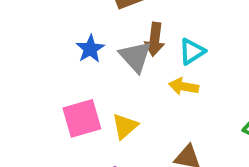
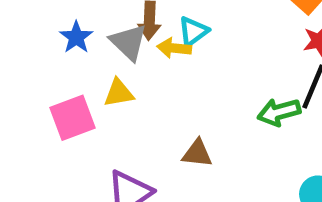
yellow arrow: (184, 86) -> (174, 48), moved
yellow triangle: (125, 126) -> (119, 93), moved, turned 36

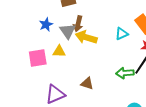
cyan triangle: (193, 31) -> (122, 34), moved
yellow arrow: (174, 48) -> (86, 37), size x1.5

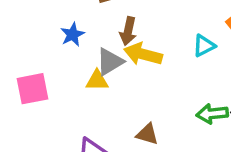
gray triangle: (68, 31) -> (110, 62), moved, turned 36
pink square: (38, 58) -> (33, 89), moved

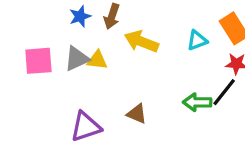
brown arrow: (128, 31) -> (112, 16), moved
gray triangle: (110, 62) -> (77, 59), moved

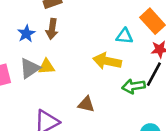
cyan triangle: (197, 40) -> (124, 36), turned 36
yellow arrow: (141, 41) -> (107, 61), moved

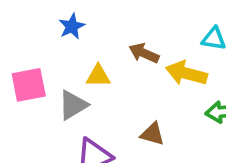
brown arrow: (52, 29) -> (144, 53), moved, turned 102
gray triangle: (30, 68) -> (73, 105), moved

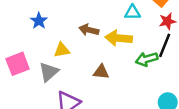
brown triangle: (153, 134) -> (101, 72), moved

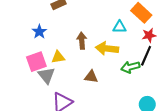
brown arrow: (89, 30) -> (82, 41), turned 70
pink square: (18, 64) -> (36, 62), moved
gray triangle: (49, 72) -> (46, 75), turned -30

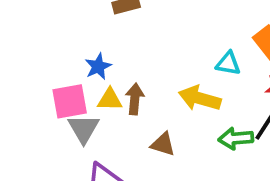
blue star: (39, 32) -> (98, 66), moved
brown arrow: (82, 41) -> (135, 99), moved

